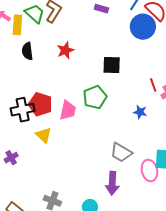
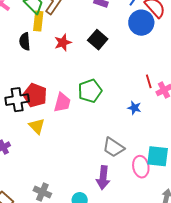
yellow rectangle: (17, 25) -> (38, 21), moved
black square: (112, 65) -> (98, 40), moved, turned 36

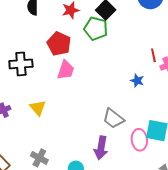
green pentagon: (90, 91) -> (96, 29), moved, turned 30
red pentagon: (35, 95) -> (59, 44), moved
yellow triangle: (37, 126) -> (38, 108), moved

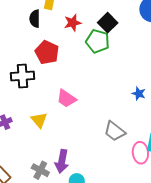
red pentagon: (59, 44) -> (47, 52), moved
pink trapezoid: (66, 70) -> (66, 99), moved, turned 105
purple arrow: (101, 148) -> (62, 161), moved

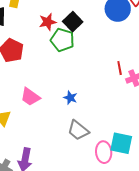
red star: (73, 23) -> (48, 22), moved
blue star: (139, 94) -> (70, 98), moved

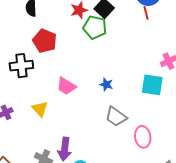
red line: (120, 68) -> (146, 13), moved
cyan square: (121, 143) -> (152, 85), moved

